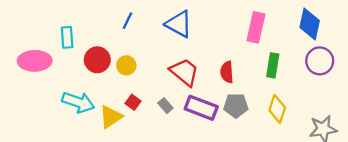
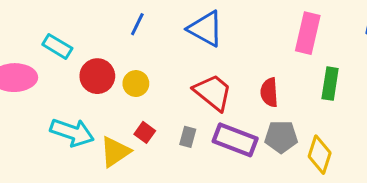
cyan rectangle: (67, 37) -> (57, 46), turned -55
gray rectangle: (165, 106) -> (188, 137), turned 56
yellow diamond: (277, 109) -> (320, 155), moved

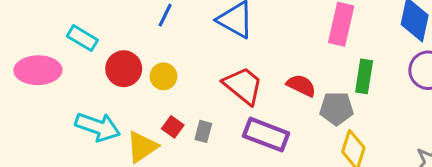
red semicircle: (269, 92) -> (301, 86), turned 120
gray rectangle: (188, 137) -> (203, 131), moved
gray pentagon: (281, 137) -> (336, 108), moved

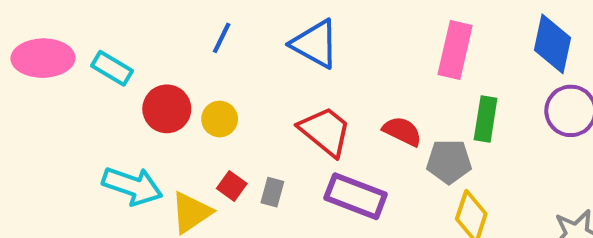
pink ellipse: (38, 70) -> (43, 58), moved

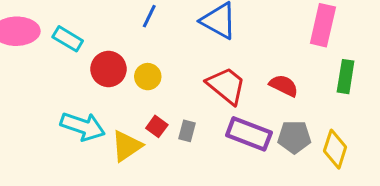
gray pentagon: (449, 162) -> (294, 137), moved

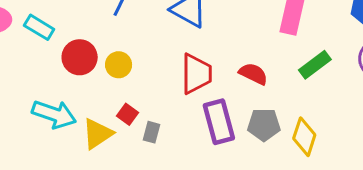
green rectangle: (346, 77) -> (315, 65), turned 44
red trapezoid: (226, 86) -> (196, 74), turned 51
gray rectangle: (187, 131) -> (151, 132), moved
purple rectangle: (249, 134) -> (219, 122), turned 54

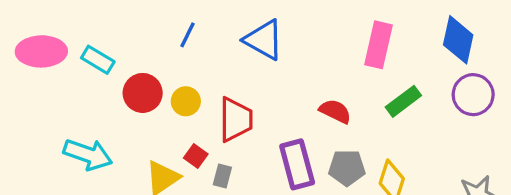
red trapezoid: (196, 74) -> (236, 120), moved
cyan arrow: (54, 114) -> (88, 154), moved

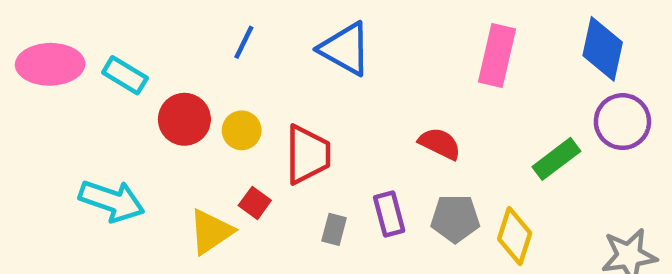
green rectangle: (403, 101) -> (556, 159), moved
purple rectangle: (297, 164) -> (389, 214), size x0.7
gray rectangle: (222, 176) -> (334, 229), moved

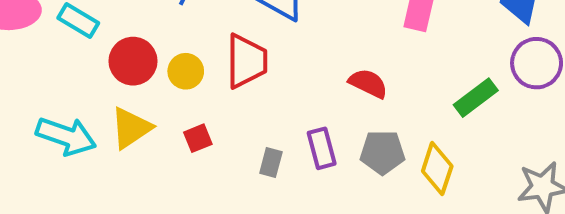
red trapezoid: (308, 155) -> (247, 61), moved
red square: (255, 203) -> (198, 138), turned 32
yellow triangle: (211, 232) -> (131, 128), moved

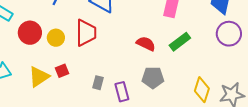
green rectangle: (476, 98) -> (180, 42), moved
yellow triangle: (131, 128) -> (39, 77), moved
purple rectangle: (322, 148) -> (122, 92), moved
yellow diamond: (437, 169) -> (202, 90), moved

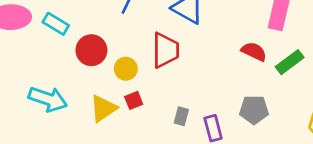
yellow circle: (56, 38) -> (126, 69), moved
red semicircle: (146, 44) -> (254, 52), moved

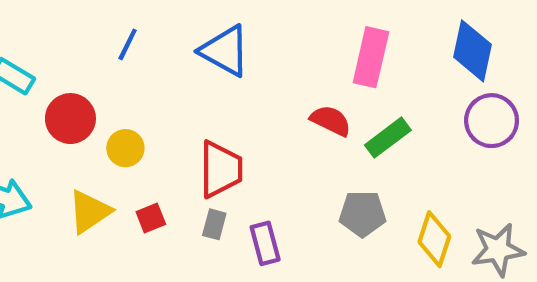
red trapezoid: (165, 50) -> (221, 169), moved
red square: (134, 100) -> (151, 218), moved
gray pentagon: (254, 110) -> (362, 214), moved

